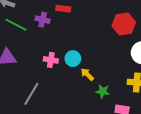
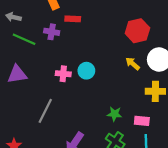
yellow arrow: (87, 74) -> (133, 64), moved
green star: (103, 91) -> (114, 114), moved

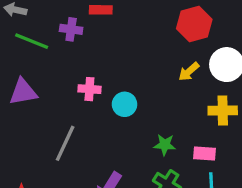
yellow arrow: (133, 64) -> (189, 72), turned -80
cyan circle: (86, 71) -> (125, 104), moved

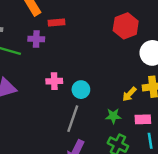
yellow arrow: (189, 72) -> (129, 94), moved
gray line: (65, 143) -> (73, 119), moved

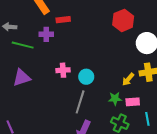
pink rectangle: (143, 119) -> (133, 102), moved

